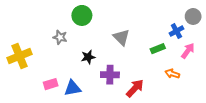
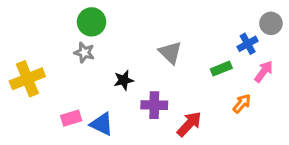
green circle: (82, 15) -> (92, 22), moved
orange arrow: (172, 74) -> (242, 104), turned 112
blue triangle: (73, 88) -> (102, 124), turned 36

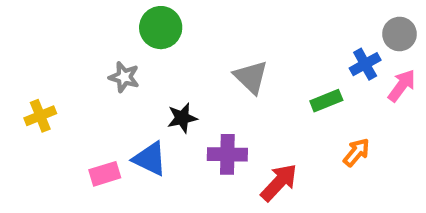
green circle: (92, 22) -> (161, 28), moved
pink arrow: (264, 71) -> (402, 86), moved
yellow cross: (27, 79) -> (40, 116), size x0.6
blue triangle: (102, 124) -> (150, 159), moved

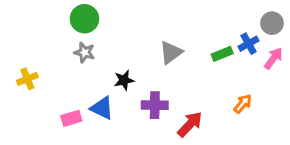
green circle: (161, 28) -> (84, 19), moved
gray triangle: (251, 77) -> (171, 52), turned 40
green rectangle: (326, 101) -> (222, 54), moved

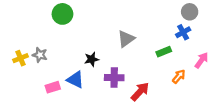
gray circle: (272, 23) -> (190, 12), moved
gray star: (84, 52) -> (40, 55), moved
green rectangle: (222, 54) -> (164, 52), moved
pink arrow: (273, 58) -> (201, 60), moved

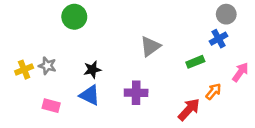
black star: (92, 59) -> (92, 70), moved
pink rectangle: (53, 87) -> (51, 106), moved, turned 32
red arrow: (140, 92) -> (189, 109), moved

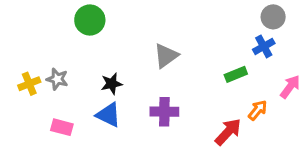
gray triangle: (150, 46) -> (166, 56), moved

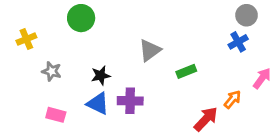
green rectangle: (236, 74) -> (186, 71), moved
yellow cross: (29, 84) -> (26, 39), moved
purple cross: (164, 112) -> (130, 101), moved

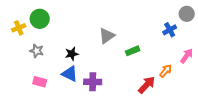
gray circle: (247, 15) -> (187, 14), moved
green circle: (81, 18) -> (40, 19), moved
purple cross: (130, 101) -> (93, 82), moved

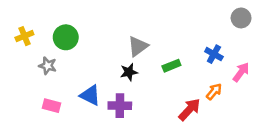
green circle: (40, 19) -> (66, 37), moved
blue cross: (170, 30) -> (214, 54), moved, turned -32
black star: (72, 54) -> (129, 72), moved

